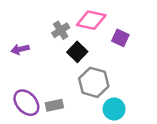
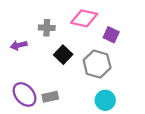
gray cross: (61, 30) -> (47, 28), moved, turned 35
black square: (77, 52) -> (63, 55), moved
gray hexagon: (94, 82) -> (97, 64), moved

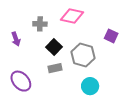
purple square: (111, 35) -> (111, 36), moved
purple arrow: (19, 45) -> (16, 39), turned -96
gray rectangle: (50, 97) -> (55, 68), moved

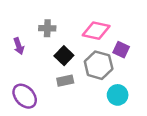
pink diamond: (72, 16) -> (96, 31), moved
purple square: (111, 36) -> (121, 50), moved
cyan circle: (90, 86) -> (118, 95), moved

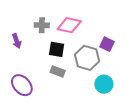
pink diamond: (96, 31) -> (69, 25), moved
black square: (64, 56) -> (57, 49), turned -35
gray rectangle: (65, 81) -> (58, 71), turned 32

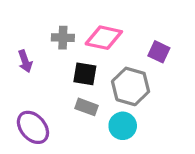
purple square: (107, 44) -> (159, 52), moved
cyan circle: (104, 84) -> (123, 126), moved

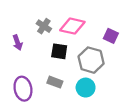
gray cross: (63, 38) -> (44, 26), turned 32
gray rectangle: (86, 107) -> (55, 82), moved
purple ellipse: (33, 127) -> (23, 89), turned 30

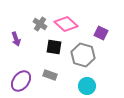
pink diamond: (72, 26) -> (66, 24), turned 30
cyan circle: (86, 88) -> (87, 86), moved
purple ellipse: (23, 89) -> (21, 81), turned 50

